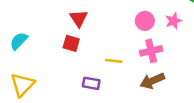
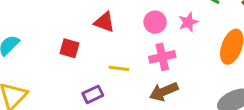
red triangle: (79, 18) -> (104, 22), moved, turned -36
purple rectangle: (91, 83) -> (93, 94), turned -35

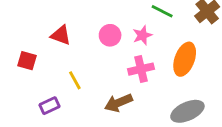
pink cross: (162, 57) -> (141, 69), moved
yellow line: (119, 68) -> (75, 80), turned 54

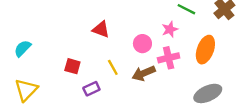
pink circle: (110, 35) -> (142, 44), moved
red square: (27, 61) -> (72, 66), moved
brown arrow: (118, 103) -> (144, 73), moved

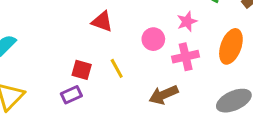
red square: (72, 66) -> (82, 70), moved
brown arrow: (144, 73) -> (164, 95), moved
purple rectangle: (91, 89) -> (71, 95), moved

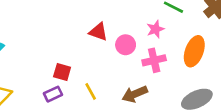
red triangle: (102, 22) -> (98, 32), moved
yellow line: (117, 68) -> (91, 91), moved

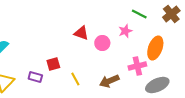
pink cross: (154, 60) -> (137, 66), moved
red square: (62, 72) -> (53, 64), turned -32
purple rectangle: (53, 94) -> (35, 77), moved, turned 40

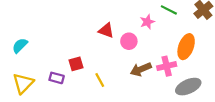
pink star: (125, 31) -> (147, 22), moved
brown arrow: (109, 81) -> (141, 69), moved

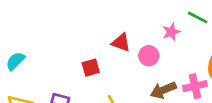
red square: (76, 64) -> (91, 68), moved

